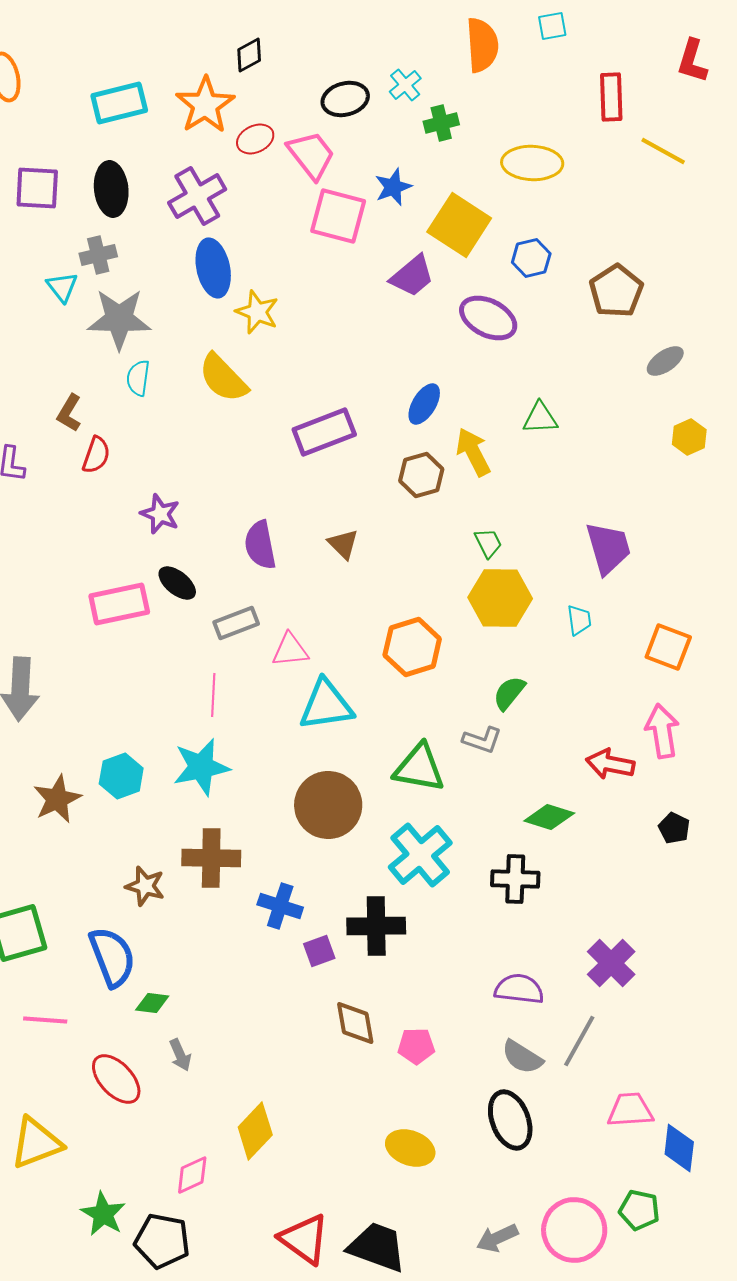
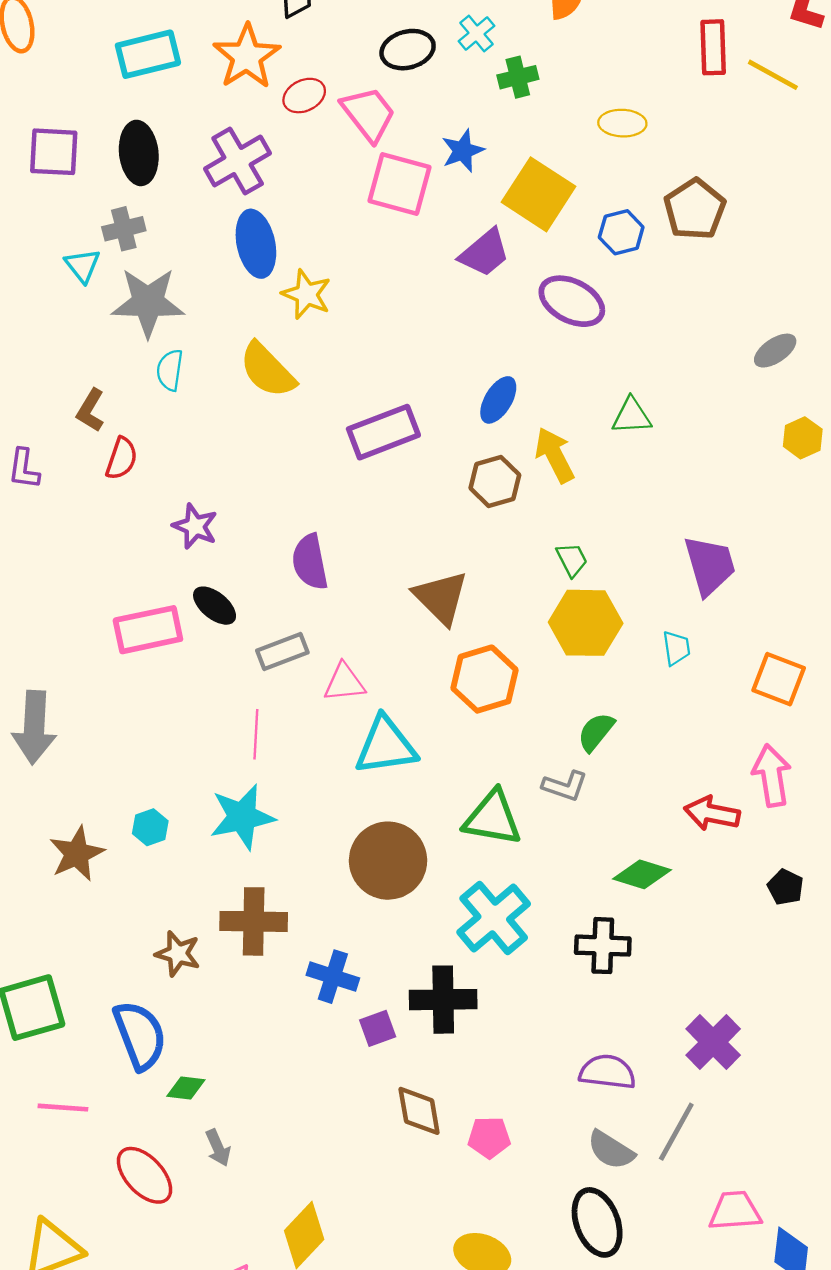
yellow line: (663, 151) -> (773, 75), moved
yellow ellipse: (532, 163) -> (622, 123), size x0.7
brown pentagon: (616, 291) -> (695, 209), moved
brown triangle: (343, 544) -> (441, 598), moved, size x1.6
cyan hexagon: (121, 776) -> (150, 827), size x0.7

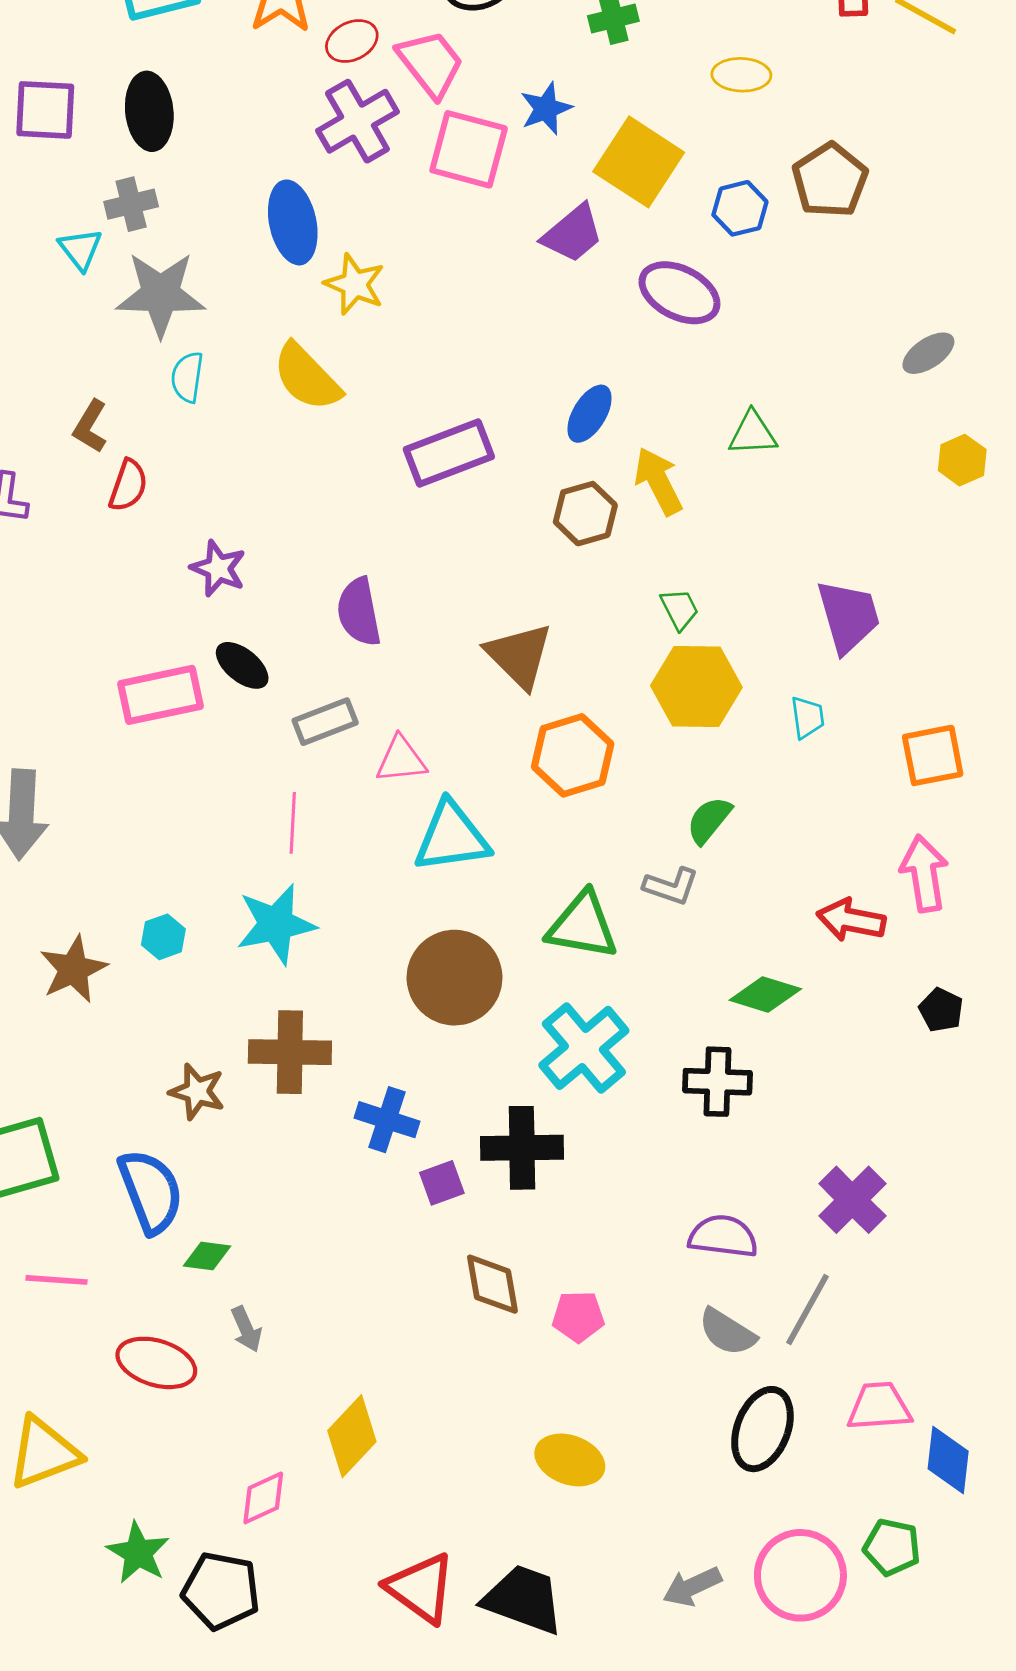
purple cross: (238, 161) -> (357, 121), moved
orange square: (779, 679) -> (933, 755), turned -32
red ellipse: (144, 1175) -> (156, 1363), turned -30
black ellipse: (597, 1222) -> (762, 1429), moved, turned 42

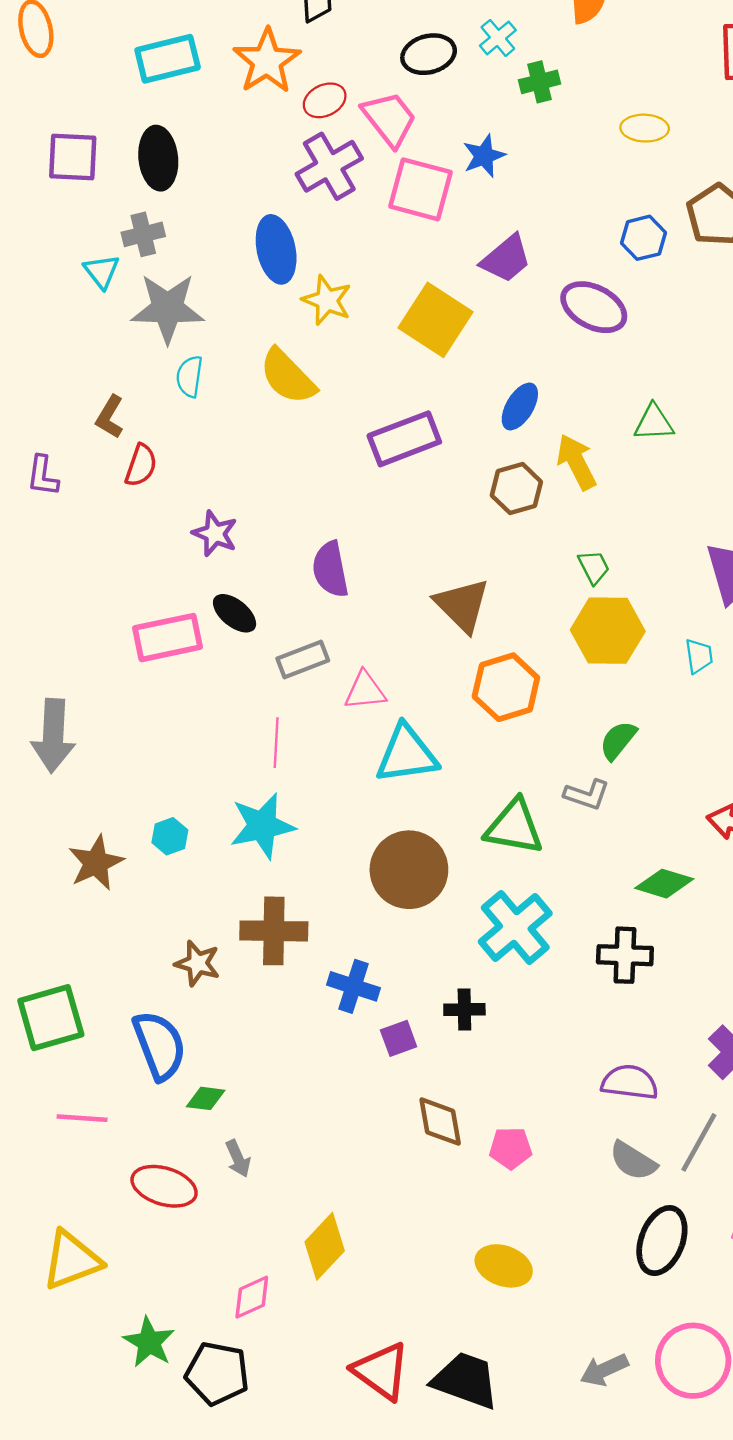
yellow square: (639, 162) -> (436, 320), moved
black cross: (522, 1148) -> (464, 1010), size x0.6

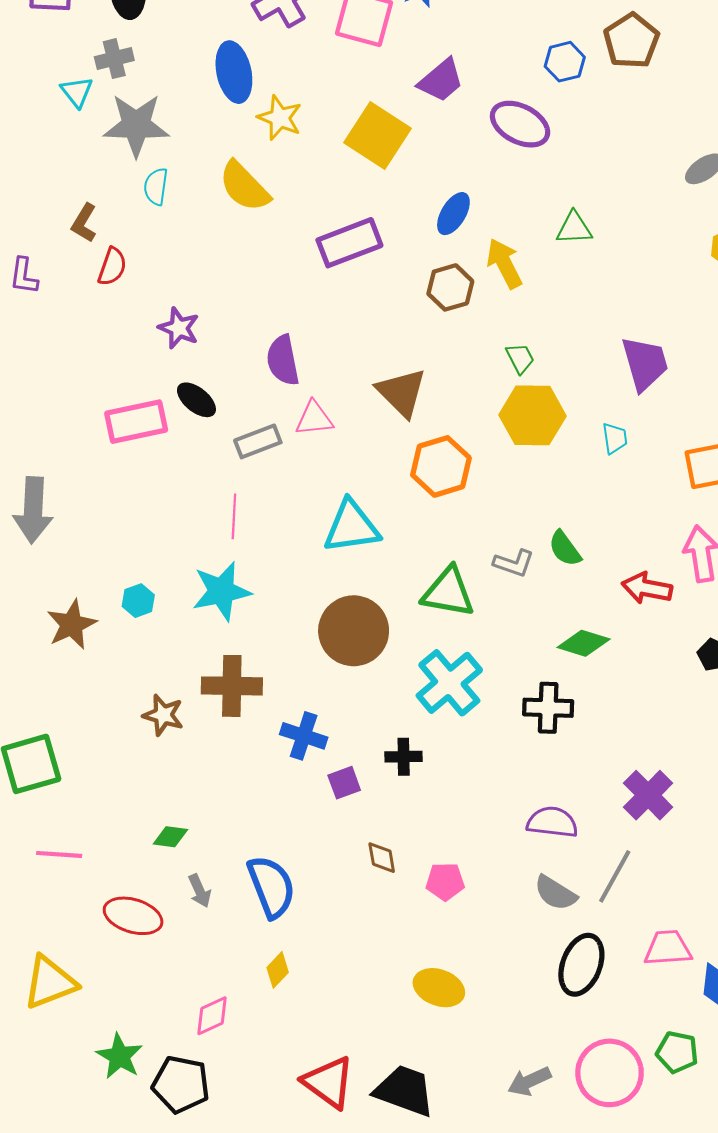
pink triangle: (365, 691) -> (314, 419), moved
green semicircle: (618, 740) -> (565, 549), moved, turned -75
blue semicircle: (159, 1045) -> (271, 887), moved
brown diamond: (440, 1122) -> (382, 858), size x0.7
yellow diamond: (325, 1246) -> (278, 970), size x0.6

